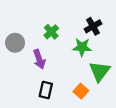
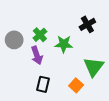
green cross: (51, 32) -> (40, 35), moved
green star: (82, 47) -> (64, 44), moved

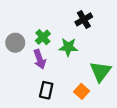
black cross: (87, 24) -> (84, 19), moved

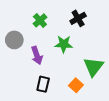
green cross: (43, 37) -> (40, 20), moved

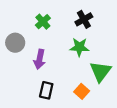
green star: (64, 44) -> (79, 47), moved
purple arrow: (37, 55) -> (40, 59), turned 30

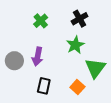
gray circle: (15, 43) -> (14, 61), moved
green star: (79, 47) -> (75, 45), turned -30

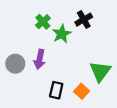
green star: (75, 45) -> (62, 34), moved
black rectangle: (44, 86) -> (56, 90), moved

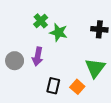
black cross: (84, 20) -> (99, 29), moved, turned 35
green star: (62, 34) -> (59, 32), turned -30

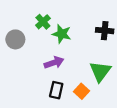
purple arrow: (38, 56) -> (54, 63), moved, turned -120
gray circle: (15, 61) -> (15, 39), moved

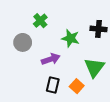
green star: (62, 34) -> (70, 38), moved
gray circle: (15, 39) -> (23, 42), moved

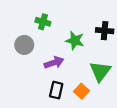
green cross: (40, 21) -> (43, 22), turned -32

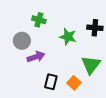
purple arrow: (54, 63) -> (36, 57), moved

